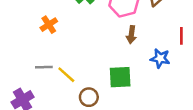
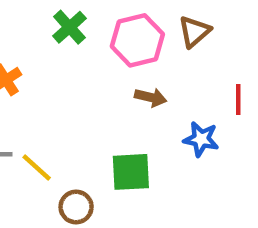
brown arrow: (131, 35) -> (151, 97), turned -84

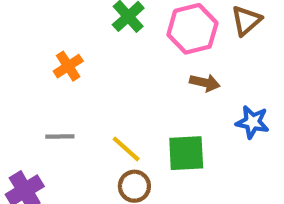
yellow line: (37, 168) -> (126, 149), moved

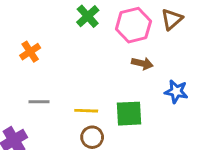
orange cross: (68, 66) -> (30, 52), moved
yellow line: (126, 149) -> (86, 111), turned -40

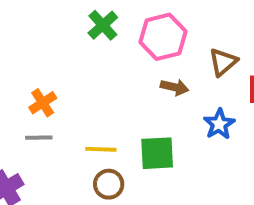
brown triangle: (172, 19) -> (223, 62), moved
orange cross: (30, 52) -> (43, 103), moved
blue star: (176, 91) -> (219, 124), turned 30

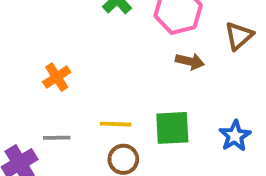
blue star: (219, 124) -> (235, 136), moved
gray line: (39, 138) -> (57, 138), moved

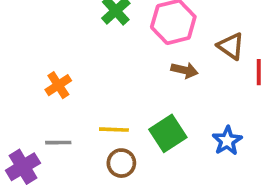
brown triangle: (239, 36) -> (231, 46), turned -44
green square: (172, 128) -> (168, 133), turned -30

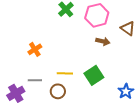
blue star: (227, 141) -> (126, 91), moved
brown circle: (121, 163) -> (58, 91), moved

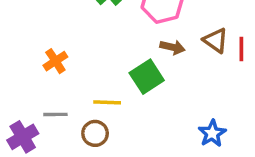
brown triangle: (128, 28) -> (216, 40), moved
green square: (94, 75) -> (147, 77), moved

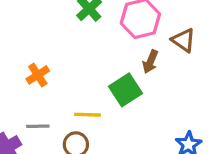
brown triangle: (216, 40) -> (183, 40), moved
brown arrow: (173, 47) -> (150, 62), turned 100

